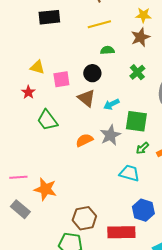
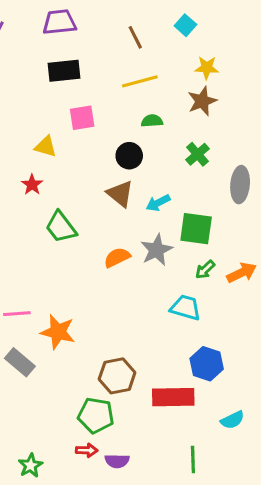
pink square: (61, 79) -> (82, 118), moved

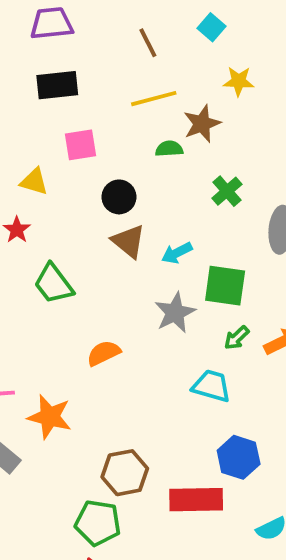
brown star: (202, 101) -> (202, 124), moved
black circle: (129, 156) -> (119, 197), moved
orange semicircle: (117, 257) -> (104, 353), moved

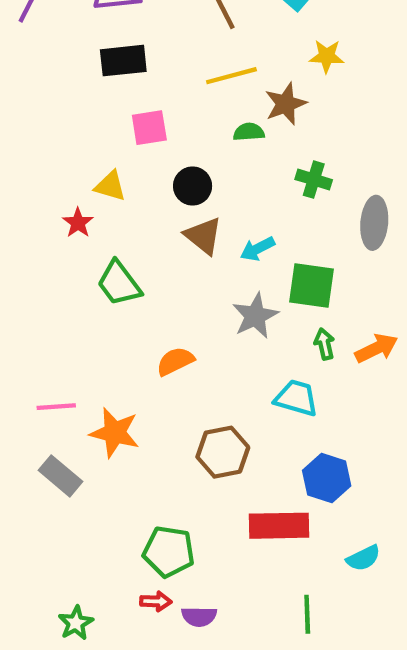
yellow triangle: (34, 182) -> (110, 186), moved
green cross: (227, 191) -> (314, 180), turned -32
green arrow: (237, 338) -> (324, 344), turned 120
brown hexagon: (125, 473) -> (223, 452), moved

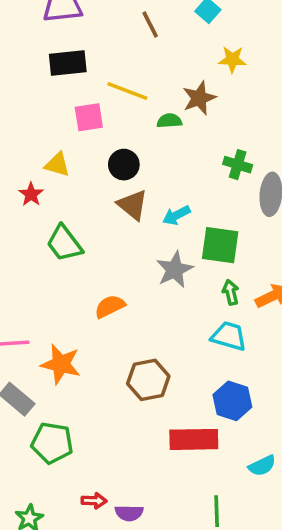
yellow line: (231, 76) -> (127, 91), moved, turned 36
green cross: (314, 180) -> (238, 165), moved
cyan trapezoid: (296, 398) -> (229, 336), moved
green pentagon: (169, 552) -> (52, 443), moved

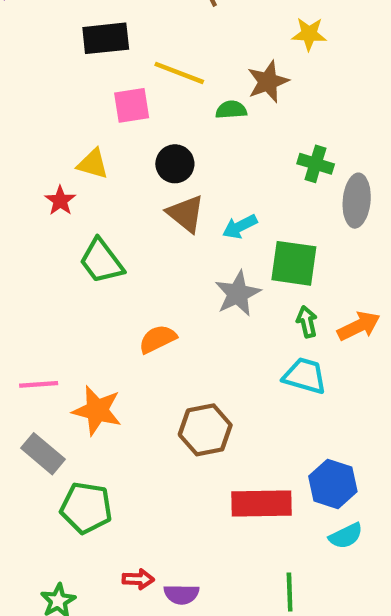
blue hexagon: (232, 401) -> (333, 484), moved

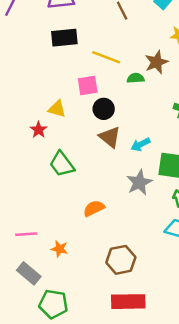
pink square: (132, 105) -> (88, 86), moved
orange star: (97, 410) -> (59, 249), size x0.6
red rectangle: (261, 503) -> (128, 302), moved

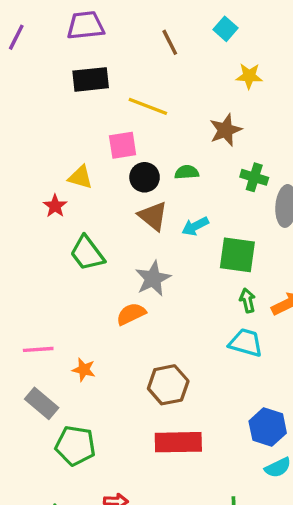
brown star: (156, 62) -> (226, 130), moved
green semicircle: (136, 78) -> (187, 172), moved
gray star: (139, 183) -> (153, 279), moved

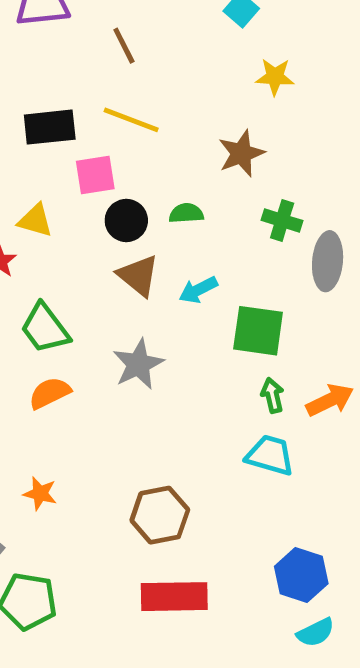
brown line: (170, 42) -> (124, 46), moved
black rectangle: (91, 79) -> (50, 127), moved
orange semicircle: (131, 314) -> (50, 393), moved

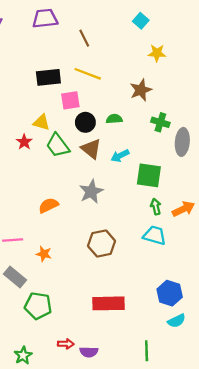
green trapezoid: (45, 328) -> (58, 145), moved
brown hexagon: (160, 515) -> (102, 243), moved

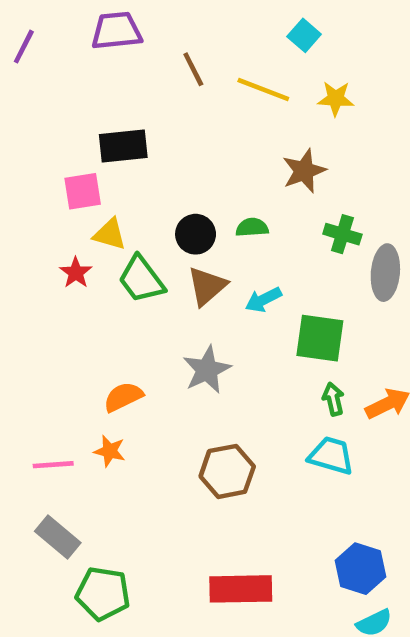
yellow line: (88, 74) -> (263, 90), moved
pink square: (70, 100) -> (83, 191), moved
brown triangle: (91, 149) -> (207, 286), turned 40
orange star: (44, 254) -> (110, 451), moved

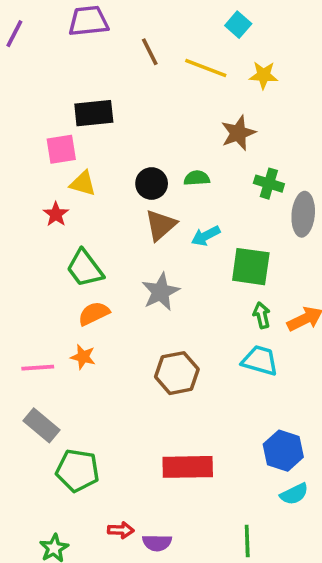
green trapezoid: (141, 279) -> (85, 268), moved

